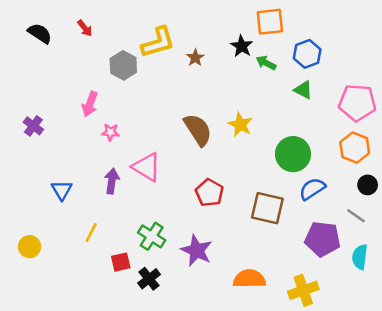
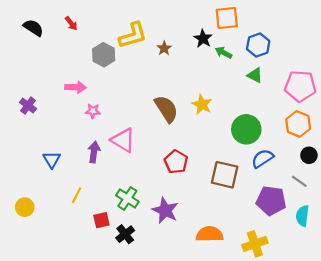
pink arrow: (90, 104) -> (76, 87), turned -108

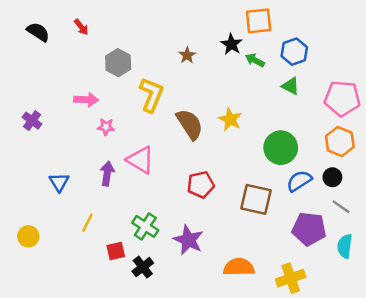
yellow L-shape: (133, 35) -> (151, 95), moved, turned -52
black circle: (309, 155) -> (332, 177), moved
red pentagon: (176, 162) -> (201, 185), turned 30

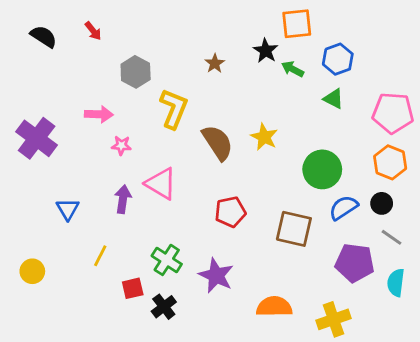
purple cross: (32, 121) -> (37, 138), size x1.8

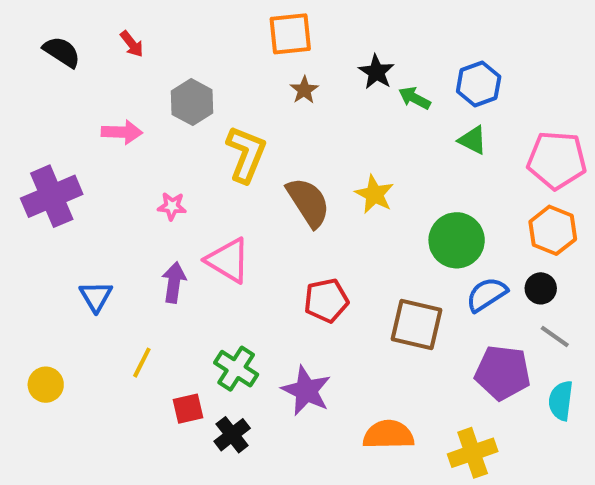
orange square: (297, 24) -> (290, 34), moved
pink arrow: (99, 114) -> (122, 132), moved
purple cross: (37, 138) -> (52, 196), turned 30

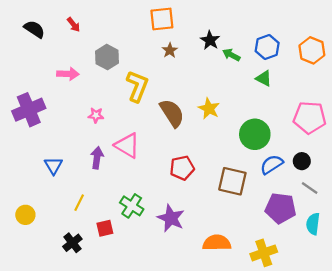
pink pentagon: (557, 160) -> (310, 117), moved
orange hexagon: (553, 230) -> (312, 50), moved
black cross: (232, 435) -> (72, 243), moved

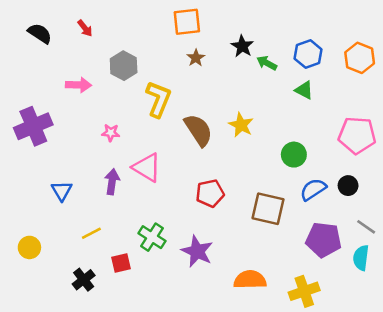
green circle: (255, 134) -> (294, 155), size x0.7
gray line: (310, 188) -> (366, 227), moved
yellow line: (79, 203) -> (91, 233), turned 36

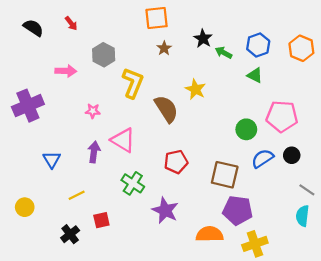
yellow star: (241, 125) -> (195, 89), moved
pink pentagon: (357, 135) -> (282, 116), moved
green cross: (152, 237) -> (133, 183), moved
purple pentagon: (324, 240) -> (238, 210), moved

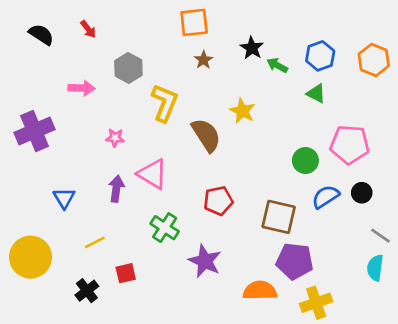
yellow circle: (25, 207) -> (31, 257), size x1.8

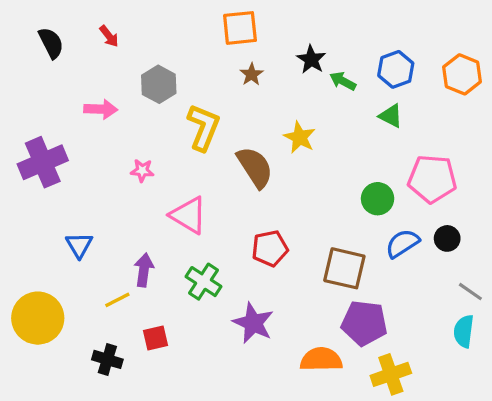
black semicircle: (41, 34) -> (51, 43), turned 30
purple arrow: (116, 189) -> (144, 270), moved
black cross: (87, 291) -> (107, 359), turned -35

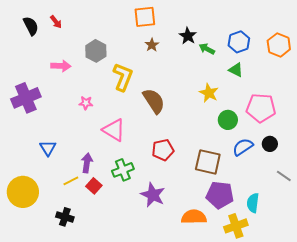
red arrow: (109, 36) -> (56, 22), moved
yellow star: (300, 137) -> (209, 93), moved
green cross: (204, 282) -> (123, 170), turned 35
cyan semicircle: (464, 331) -> (253, 203), moved
red square: (155, 338) -> (94, 186), moved, turned -35

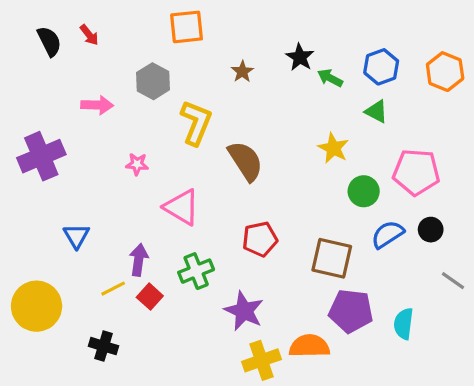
orange square: (145, 17) -> (187, 27), moved
yellow cross: (236, 226) -> (262, 360), moved

